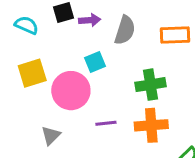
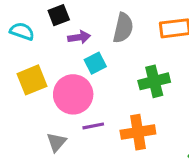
purple arrow: (90, 20) -> (79, 37), moved
purple line: (106, 123) -> (93, 126), moved
orange cross: (151, 125) -> (138, 132), moved

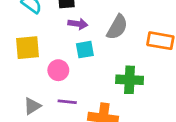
pink circle: (73, 94) -> (58, 70), size x0.6

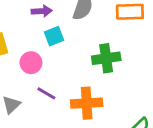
purple line: (67, 102) -> (46, 93), turned 36

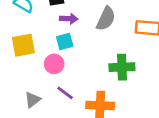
cyan square: (54, 36) -> (65, 42), moved

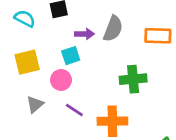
purple arrow: (69, 19) -> (84, 34), moved
gray triangle: (33, 100) -> (35, 104), moved

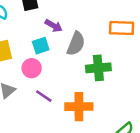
gray semicircle: (113, 29) -> (76, 44), moved
purple arrow: (84, 34) -> (54, 26), turned 30

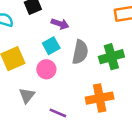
gray semicircle: (76, 44) -> (80, 52), moved
purple line: (44, 96) -> (58, 113), moved

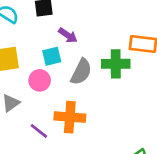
green cross: (111, 57) -> (116, 64), moved
orange cross: (100, 98) -> (70, 117), moved

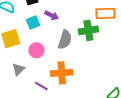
cyan square: (52, 56) -> (33, 22), moved

